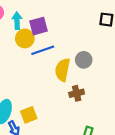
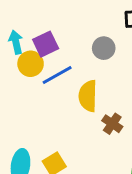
gray circle: (84, 60) -> (104, 48), moved
brown cross: (77, 93) -> (112, 124), turned -32

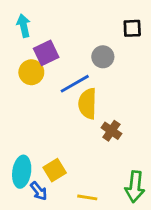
cyan arrow: (16, 42) -> (24, 26), moved
blue line: (57, 75) -> (75, 84), moved

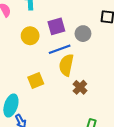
purple square: (46, 53) -> (56, 26), moved
yellow square: (55, 170) -> (36, 81), moved

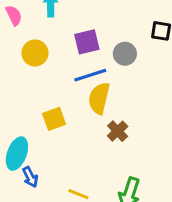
yellow circle: (30, 36) -> (35, 53), moved

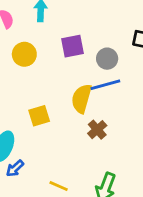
blue line: (90, 75) -> (105, 85), moved
blue arrow: (30, 177) -> (15, 168), turned 72

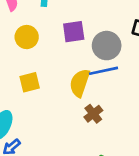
gray circle: (107, 59) -> (107, 46), size x1.4
yellow square: (39, 116) -> (30, 82), moved

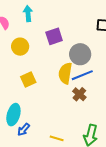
gray circle: (107, 46) -> (80, 54), moved
blue line: (104, 71) -> (82, 75), moved

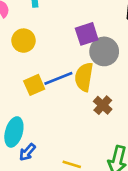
purple square: (54, 36) -> (87, 34), moved
blue line: (82, 75) -> (58, 78), moved

